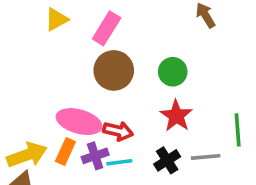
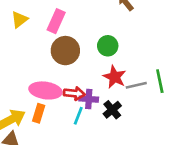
purple cross: (95, 156) -> (89, 99), moved, turned 30
gray line: (206, 157) -> (136, 85), moved
cyan line: (119, 162) -> (78, 116), turned -54

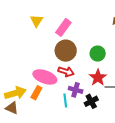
yellow triangle: (19, 20) -> (37, 21), turned -32
red arrow: (74, 93) -> (66, 72), moved
cyan line: (78, 116) -> (65, 101), turned -40

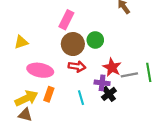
yellow triangle: (37, 21) -> (21, 42), moved, turned 48
green circle: (98, 54) -> (95, 40), moved
pink ellipse: (45, 77) -> (40, 70), moved
purple cross: (76, 90) -> (102, 83), moved

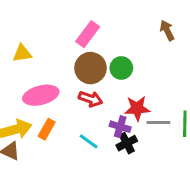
red star: (112, 67) -> (137, 108), turned 30
pink ellipse: (40, 70) -> (41, 95), turned -35
cyan line: (81, 98) -> (89, 141), turned -48

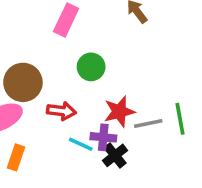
pink rectangle: (88, 34) -> (66, 20), moved
brown circle: (90, 68) -> (23, 82), moved
cyan line: (89, 141) -> (81, 144), moved

